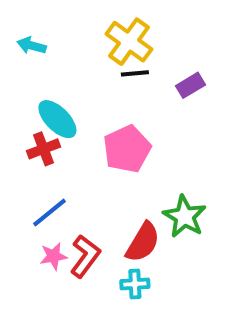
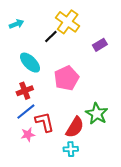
cyan arrow: (32, 46) -> (16, 24), turned 144
black line: (135, 73) -> (51, 36), moved, turned -40
red cross: (43, 149) -> (25, 91), moved
red L-shape: (85, 256) -> (45, 122), moved, turned -50

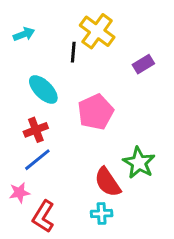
black line: (51, 36) -> (73, 52), turned -40
red L-shape: (45, 122) -> (43, 216), moved, turned -135
red semicircle: (75, 127) -> (108, 182), turned 115
pink star: (28, 135) -> (19, 193), moved

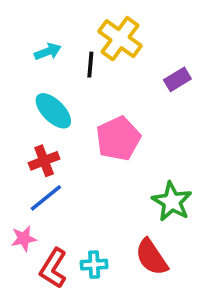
cyan arrow: (24, 34) -> (48, 52), moved
red semicircle: (108, 182) -> (152, 257), moved
cyan cross: (102, 213) -> (94, 265), moved

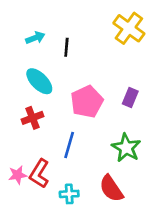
yellow cross: (120, 39) -> (129, 28), moved
purple rectangle: (177, 79) -> (130, 98), moved, turned -36
blue line: (46, 198) -> (69, 145), moved, turned -35
red L-shape: (53, 268) -> (39, 174), moved

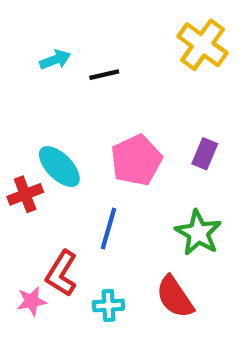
black line: (66, 47) -> (104, 75), turned 72
cyan ellipse: (39, 81) -> (59, 167), moved
red cross: (33, 118) -> (25, 194), moved
pink star: (18, 175) -> (32, 301), moved

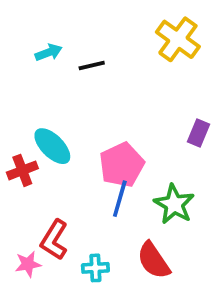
purple rectangle: (205, 154) -> (198, 133), moved
pink pentagon: (136, 160) -> (122, 165), moved
blue line: (109, 229) -> (120, 199), moved

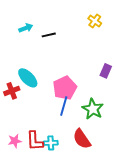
yellow cross: (178, 39) -> (95, 21), size x0.6
red L-shape: (54, 240) -> (35, 141), moved, turned -35

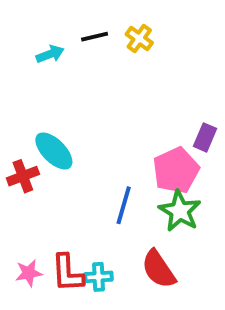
yellow cross: (95, 21) -> (139, 39), moved
black line: (49, 35) -> (95, 37), moved
pink pentagon: (65, 88) -> (176, 170), moved

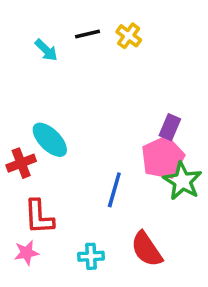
cyan arrow: (50, 54) -> (46, 50), turned 65
purple rectangle: (205, 137) -> (170, 127), moved
green star: (180, 211) -> (182, 181), moved
red L-shape: (67, 273) -> (39, 217), moved

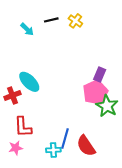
blue line: (114, 190) -> (65, 138), moved

